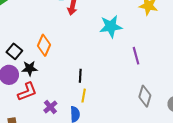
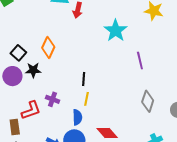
cyan star: (111, 26) -> (116, 31), turned -30
red L-shape: (27, 92) -> (31, 110), moved
purple cross: (50, 107) -> (53, 99), moved, turned -32

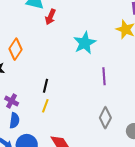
blue semicircle: (77, 117) -> (14, 120), moved

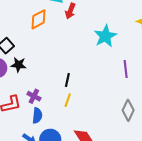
orange diamond: (15, 49) -> (38, 19), moved, turned 30

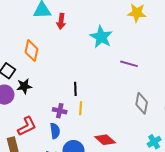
orange diamond: (38, 19) -> (32, 51), moved, turned -35
purple line: (126, 69) -> (129, 64), turned -54
purple cross: (34, 96) -> (60, 111), moved

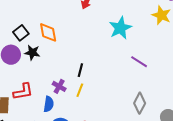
orange diamond: (32, 51) -> (48, 32), moved, turned -40

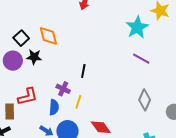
cyan star: (120, 28) -> (137, 27), moved
yellow line: (80, 90) -> (78, 102), moved

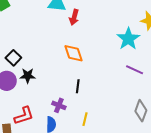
orange diamond: (48, 36) -> (73, 53), moved
yellow line: (78, 102) -> (85, 119), moved

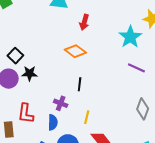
red arrow: (74, 17) -> (84, 22), moved
orange diamond: (73, 53) -> (75, 51), turned -35
red L-shape: (24, 116) -> (26, 113), turned 115

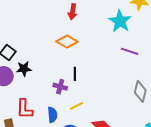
purple cross: (61, 103) -> (60, 87), moved
yellow line: (87, 117) -> (77, 106), moved, turned 56

